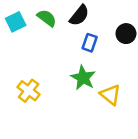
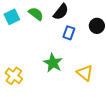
green star: (83, 78) -> (53, 63), moved
yellow cross: (29, 91) -> (14, 76), moved

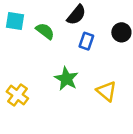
green semicircle: (36, 14) -> (45, 31), moved
cyan square: (12, 17) -> (15, 21), turned 35

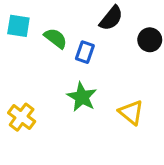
black semicircle: (76, 15) -> (111, 18), moved
blue rectangle: (86, 41) -> (85, 52), moved

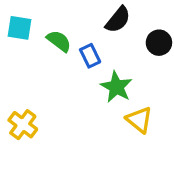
blue rectangle: (85, 52) -> (90, 56), turned -45
green star: (82, 97) -> (116, 87), moved

